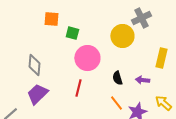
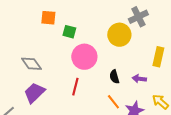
gray diamond: (34, 65) -> (31, 64), turned -40

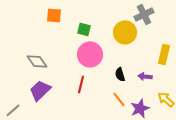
green square: (69, 32) -> (84, 29), moved

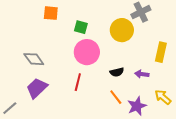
black semicircle: (120, 74) -> (117, 72), turned -88

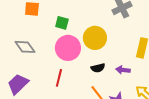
yellow circle: (122, 30) -> (95, 38), moved
gray diamond: (34, 59) -> (25, 47), moved

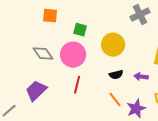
pink circle: (68, 48) -> (73, 55), moved

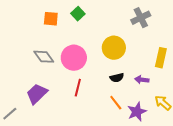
green square: (80, 30) -> (78, 14), moved, turned 32

